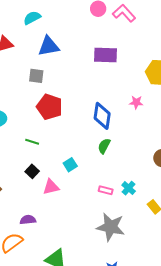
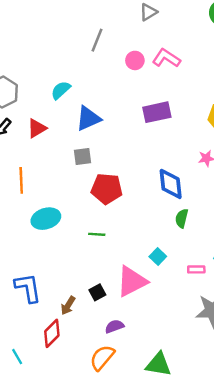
cyan square: (70, 165) -> (158, 256), moved
black square: (32, 171) -> (97, 292), moved, turned 32
pink triangle: (51, 187) -> (132, 281), size x1.6

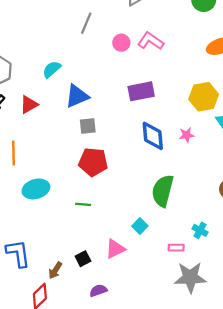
gray square: (83, 156) -> (88, 126), moved
blue diamond: (171, 184) -> (153, 136), moved
green semicircle: (182, 218) -> (163, 191), size x1.8
pink rectangle: (196, 269) -> (176, 248), moved
pink triangle: (132, 281) -> (115, 249), size x0.7

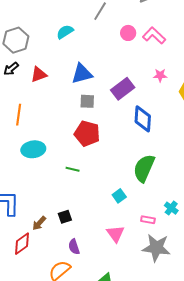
cyan semicircle: (52, 69) -> (65, 32), moved
purple rectangle: (141, 91) -> (123, 89), moved, turned -35
pink star: (187, 135) -> (160, 75), moved
pink triangle: (115, 249) -> (115, 234), moved, turned -48
purple semicircle: (98, 291) -> (74, 247), turned -98

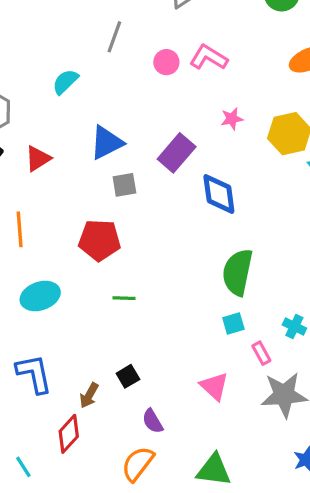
red pentagon: (87, 133) -> (100, 240), moved
cyan ellipse: (33, 149) -> (40, 296), moved
cyan square: (119, 196) -> (233, 324), moved, turned 32
pink rectangle: (148, 220) -> (261, 353), turned 64

